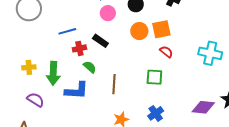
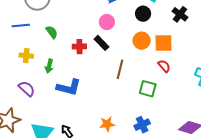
pink circle: (108, 13) -> (107, 22), moved
blue line: (67, 31) -> (21, 26), moved
green semicircle: (90, 67) -> (52, 32), moved
green arrow: (53, 73) -> (49, 66), size x0.6
brown line: (114, 84) -> (120, 69), moved

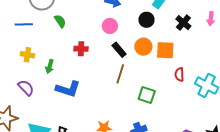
green semicircle: (52, 32) -> (60, 21), moved
black rectangle: (102, 43) -> (119, 50), moved
red semicircle: (164, 66) -> (179, 74), moved, turned -144

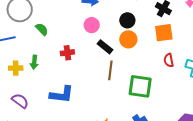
black circle: (146, 20) -> (127, 20), moved
orange square: (165, 50) -> (164, 33), moved
green arrow: (50, 66) -> (34, 62), moved
green square: (147, 95) -> (140, 86), size x1.4

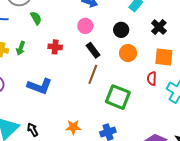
orange square: (164, 33) -> (164, 57), moved
orange circle: (128, 39) -> (128, 53), moved

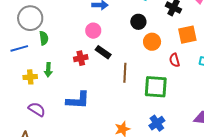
green semicircle: (36, 18) -> (44, 38), moved, turned 40
pink circle: (85, 26) -> (93, 31), moved
black rectangle: (93, 50) -> (103, 52), moved
red semicircle: (152, 79) -> (174, 60), moved

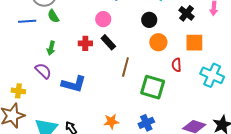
green semicircle: (44, 38) -> (53, 16), turned 144
yellow cross: (30, 77) -> (18, 91), moved
purple semicircle: (37, 109) -> (43, 71), moved

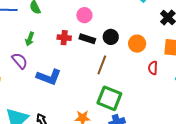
black circle: (149, 20) -> (111, 37), moved
black rectangle: (108, 42) -> (87, 39), turned -35
green square: (153, 87) -> (109, 98), moved

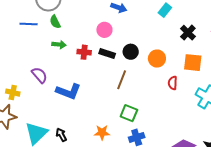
green arrow: (30, 39) -> (59, 45), moved, turned -104
green square: (109, 98) -> (129, 113), size x0.7

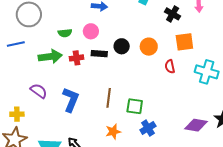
green semicircle: (55, 22) -> (65, 33), moved, turned -56
green arrow: (59, 45) -> (50, 57), size x1.6
brown line: (122, 80) -> (109, 98), moved
blue L-shape: (68, 91) -> (71, 100), turned -75

